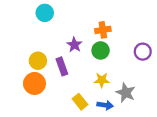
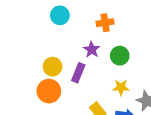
orange cross: (103, 30) -> (105, 23), moved
purple rectangle: (62, 66) -> (78, 73), turned 42

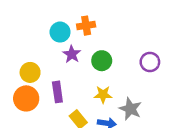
cyan circle: (60, 15) -> (60, 32), moved
purple rectangle: (78, 73) -> (57, 92), moved, turned -30

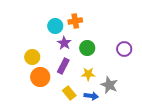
purple rectangle: (57, 92) -> (63, 66), moved, turned 35
orange circle: (26, 98) -> (40, 77), moved

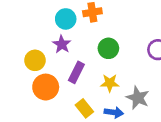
purple star: (64, 43) -> (62, 44), moved

